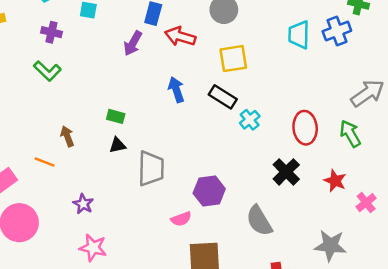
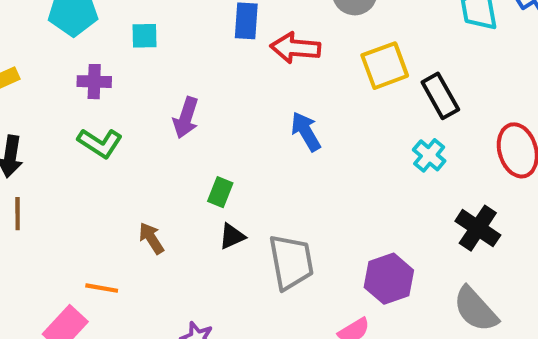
purple arrow: (133, 43) -> (186, 118), moved
black rectangle: (223, 97) -> (440, 96), moved, turned 40
green rectangle: (116, 116) -> (220, 192), turned -72
orange line: (45, 162) -> (102, 288), moved
black cross: (286, 172) -> (478, 228), moved

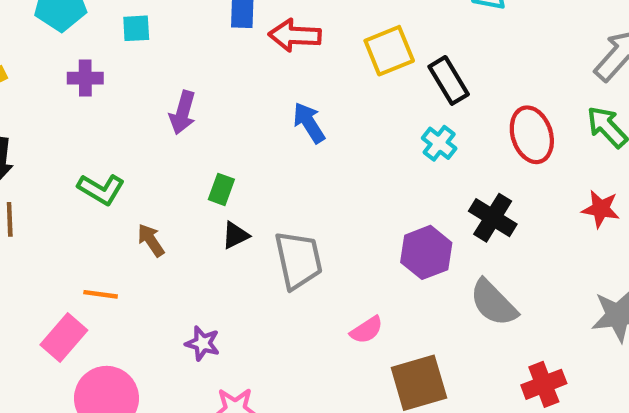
green L-shape: (100, 143) -> (101, 189), moved
purple hexagon: (389, 279) -> (426, 252), moved

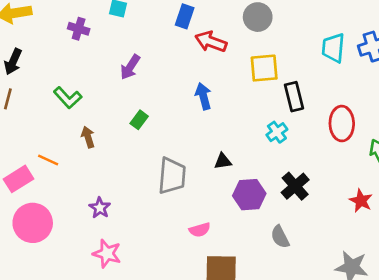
red ellipse: (532, 135) -> (342, 124), moved
black triangle: (235, 235) -> (223, 161), moved
gray semicircle: (493, 303) -> (280, 237), size x0.7

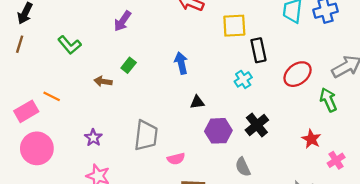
blue arrow: (203, 96) -> (181, 63), moved
red ellipse: (342, 124) -> (298, 74), turned 52
brown arrow: (88, 137) -> (103, 81), moved, turned -66
gray trapezoid: (172, 176) -> (146, 135), moved

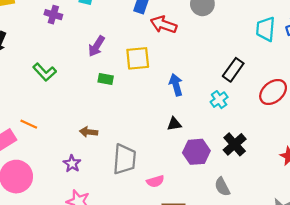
yellow square: (234, 26) -> (138, 58), moved
black rectangle: (258, 50) -> (233, 70), turned 50
blue arrow: (181, 63) -> (176, 85), moved
green rectangle: (129, 65) -> (106, 79), moved, turned 64
brown arrow: (103, 81) -> (89, 132), moved

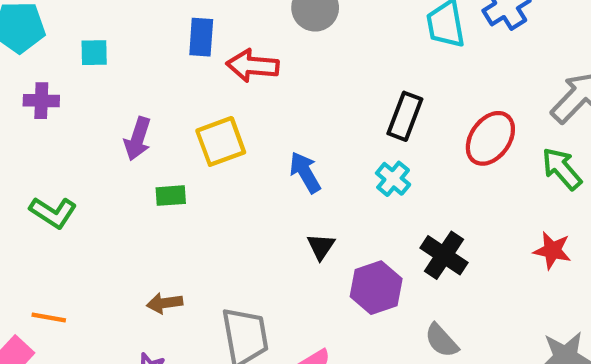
black triangle: (174, 124) -> (321, 247), turned -32

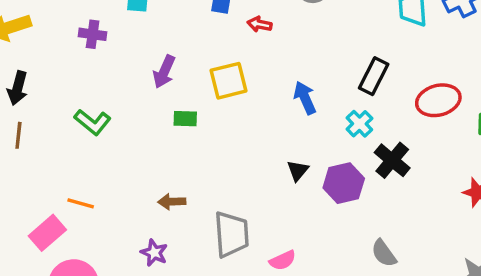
red arrow: (253, 66) -> (260, 24), size x0.6
red ellipse: (490, 138) -> (438, 100), turned 33
blue arrow: (305, 172) -> (305, 98), moved
black cross: (444, 255) -> (392, 160), moved
purple hexagon: (376, 288) -> (344, 183), moved

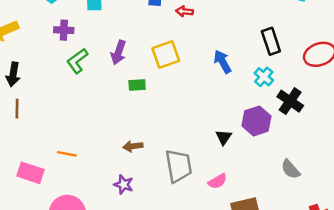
black rectangle: (374, 76) -> (271, 41), turned -40
green L-shape: (93, 122) -> (77, 61), moved, turned 110
black triangle: (298, 171) -> (224, 137), moved
pink rectangle: (47, 233) -> (30, 173), moved, turned 65

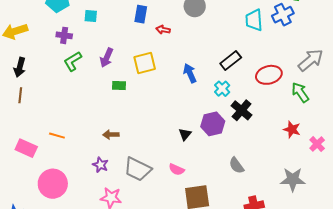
black rectangle: (271, 41) -> (231, 61), turned 65
gray trapezoid: (179, 166) -> (138, 169), moved, turned 120
pink semicircle: (217, 181) -> (177, 169), turned 49

